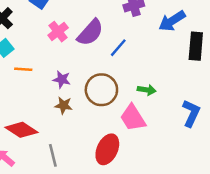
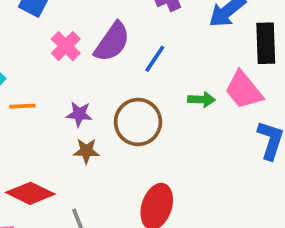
green arrow: (147, 90) -> (201, 99), moved
pink trapezoid: (133, 118) -> (244, 90), moved

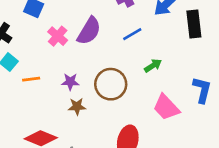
blue line: (155, 59) -> (132, 34), moved, turned 30
pink trapezoid: (244, 90) -> (166, 107), moved
green arrow: (201, 99) -> (153, 66), turned -30

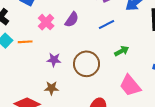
purple semicircle: (89, 31) -> (72, 20), size x0.7
orange line: (31, 79) -> (25, 42), moved
brown star: (77, 107) -> (51, 88), moved

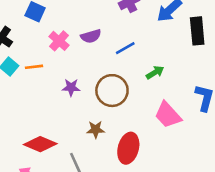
purple semicircle: (72, 20) -> (91, 36), turned 42
blue line: (107, 24) -> (125, 48), moved
brown star: (51, 88) -> (96, 130), moved

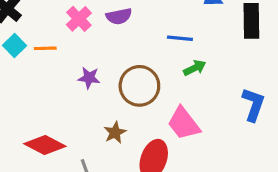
blue line: (125, 48) -> (180, 38), moved, turned 30
pink trapezoid: (168, 115) -> (184, 123), moved
brown star: (96, 130) -> (115, 133), turned -30

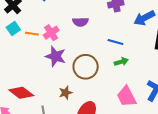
pink cross: (79, 19) -> (51, 33), moved
purple star: (89, 78) -> (55, 56), size x1.5
pink trapezoid: (184, 123) -> (126, 97), moved

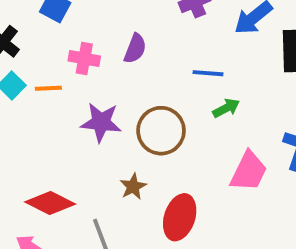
purple semicircle: (80, 22) -> (135, 49), turned -56
pink cross: (51, 33) -> (84, 58), moved, turned -35
pink trapezoid: (126, 97) -> (249, 171), turned -115

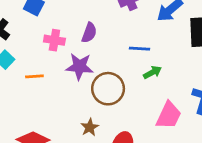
orange line: (48, 88) -> (34, 76), moved
purple star: (101, 122) -> (80, 67), moved

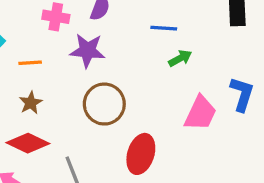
brown circle: (108, 89) -> (104, 104), moved
brown star: (90, 127) -> (31, 103), moved

